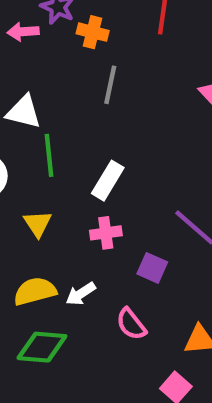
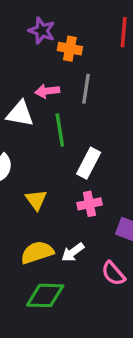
pink arrow: (23, 32) -> (47, 91), moved
green line: (49, 155) -> (60, 130), moved

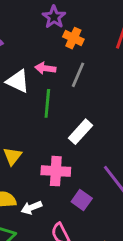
white rectangle: (89, 163) -> (80, 132), moved
pink cross: (89, 204) -> (56, 171), size x1.4

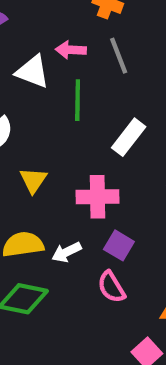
gray line: (78, 75) -> (119, 56), turned -40
purple square: (82, 200) -> (119, 245), moved

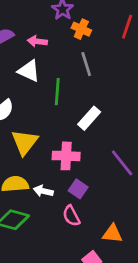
pink arrow: (71, 50) -> (37, 41), moved
yellow triangle: (33, 180) -> (25, 142), size x1.5
white arrow: (67, 252) -> (43, 191), turned 36

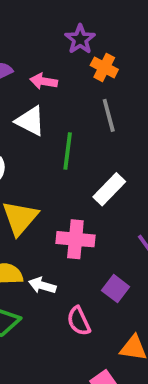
purple square: (78, 189) -> (116, 289), moved

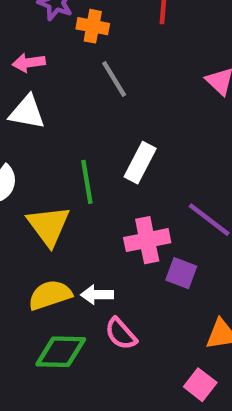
green line: (68, 151) -> (87, 182), moved
pink cross: (75, 239) -> (147, 240), moved
pink semicircle: (79, 321) -> (121, 334), moved

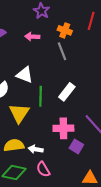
orange cross: (93, 26) -> (65, 30), moved
pink arrow: (29, 63) -> (32, 37), moved
white triangle: (27, 112) -> (25, 75), moved

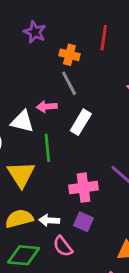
pink arrow: (32, 37) -> (47, 107), moved
white rectangle: (67, 92) -> (81, 122), moved
purple square: (76, 146) -> (84, 222), moved

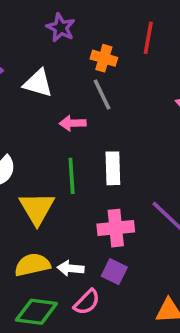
white triangle: (22, 121) -> (38, 83), moved
white rectangle: (81, 122) -> (113, 168), moved, turned -35
pink semicircle: (63, 246) -> (87, 302), turned -100

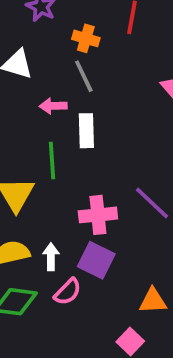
white rectangle: (113, 168) -> (86, 131), moved
white arrow: (71, 268) -> (51, 257), turned 85
purple square: (114, 272) -> (96, 260), size x1.4

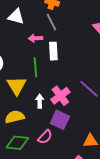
pink cross: (98, 215) -> (60, 96), turned -30
white arrow: (51, 257) -> (40, 101), moved

